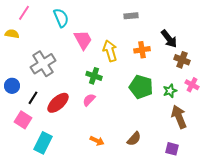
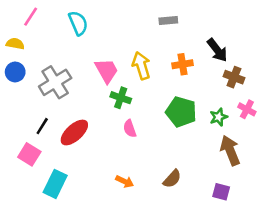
pink trapezoid: (83, 40) -> (107, 71), moved
blue circle: (12, 86) -> (15, 72), moved
pink semicircle: (89, 100) -> (130, 129), moved, turned -64

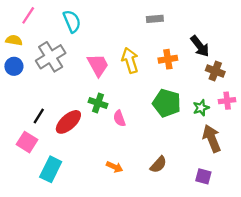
gray cross: (55, 82) -> (51, 57), moved
green cross: (121, 98) -> (98, 103), moved
pink cross: (247, 109) -> (227, 101), turned -35

